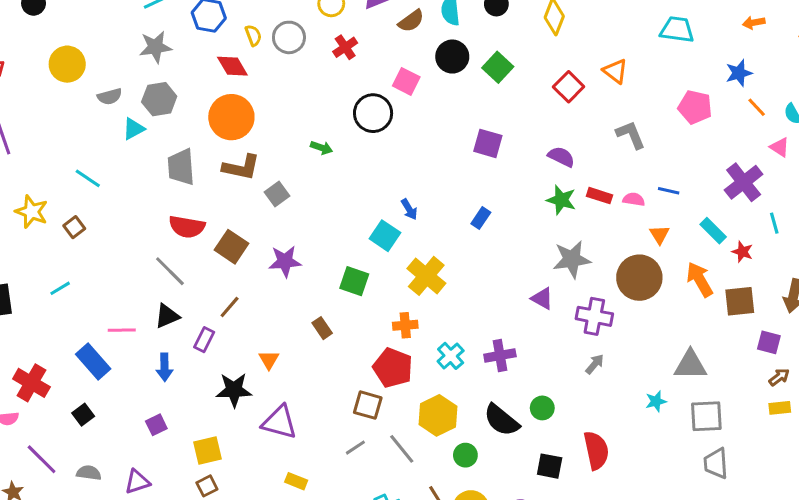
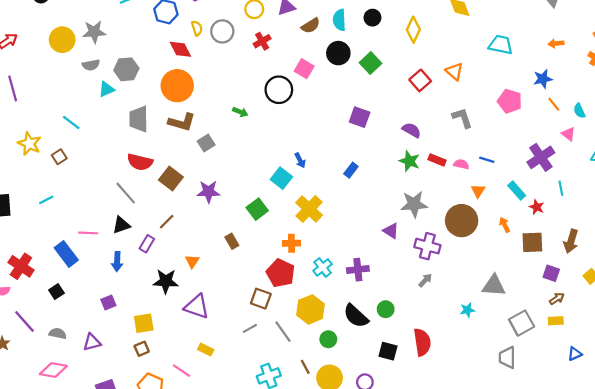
gray star: (155, 47) -> (94, 32), moved
orange arrow: (700, 279) -> (505, 225), size x0.6
green square: (354, 281) -> (257, 209), turned 30
gray square: (706, 416) -> (522, 323), moved, turned -30

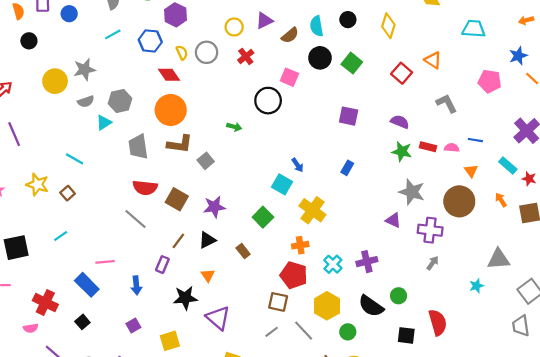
gray star: (414, 204) -> (412, 192), turned 30
black triangle: (121, 225) -> (207, 240), moved
purple triangle: (197, 307) -> (218, 318), turned 30

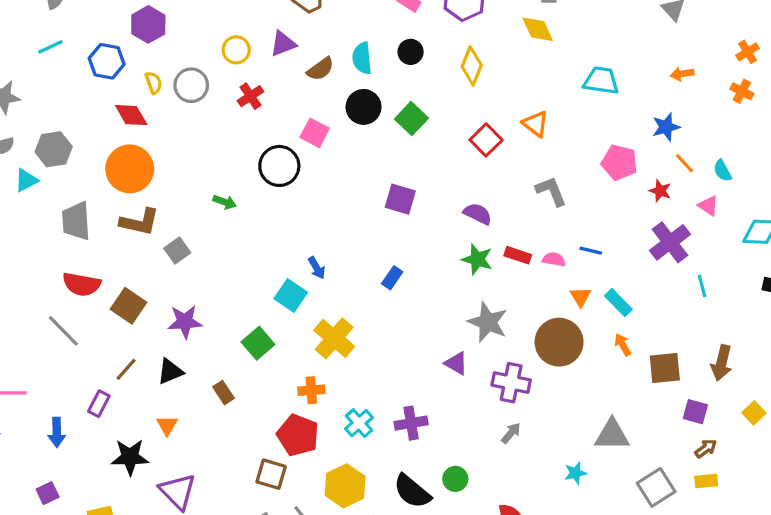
cyan rectangle: (508, 166) -> (618, 303), moved
red star: (529, 179) -> (660, 191), moved

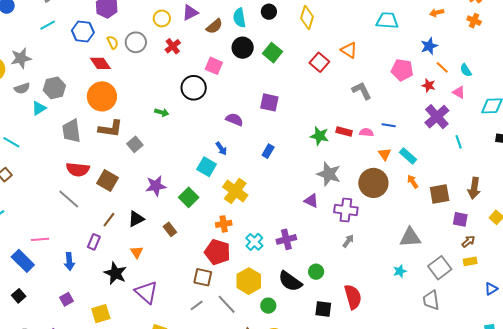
purple semicircle: (478, 214) -> (234, 119), moved
purple star: (185, 322) -> (156, 186), moved
black star: (130, 457) -> (115, 273), turned 30
cyan star: (575, 473) -> (400, 271), moved

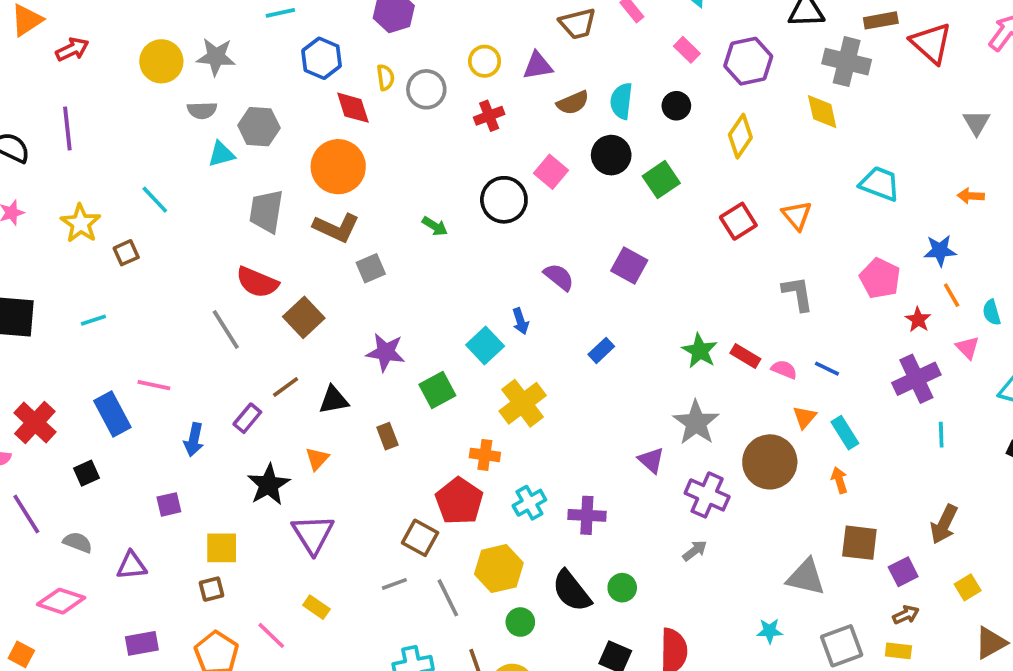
blue hexagon: (83, 31) -> (322, 58), moved
brown square: (440, 194) -> (859, 543), moved
purple square: (460, 219) -> (903, 572), turned 35

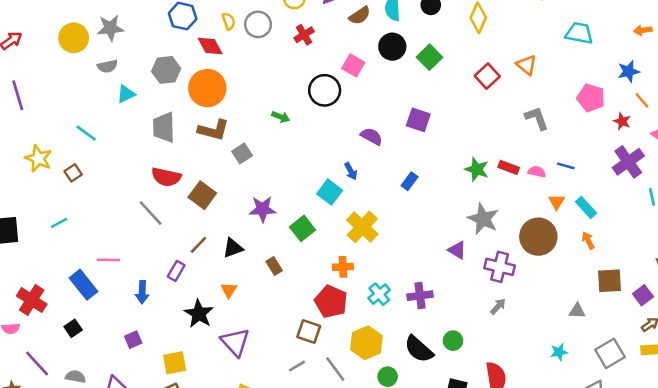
gray hexagon: (259, 127) -> (166, 70), moved
gray triangle: (806, 577) -> (577, 311), size x0.6

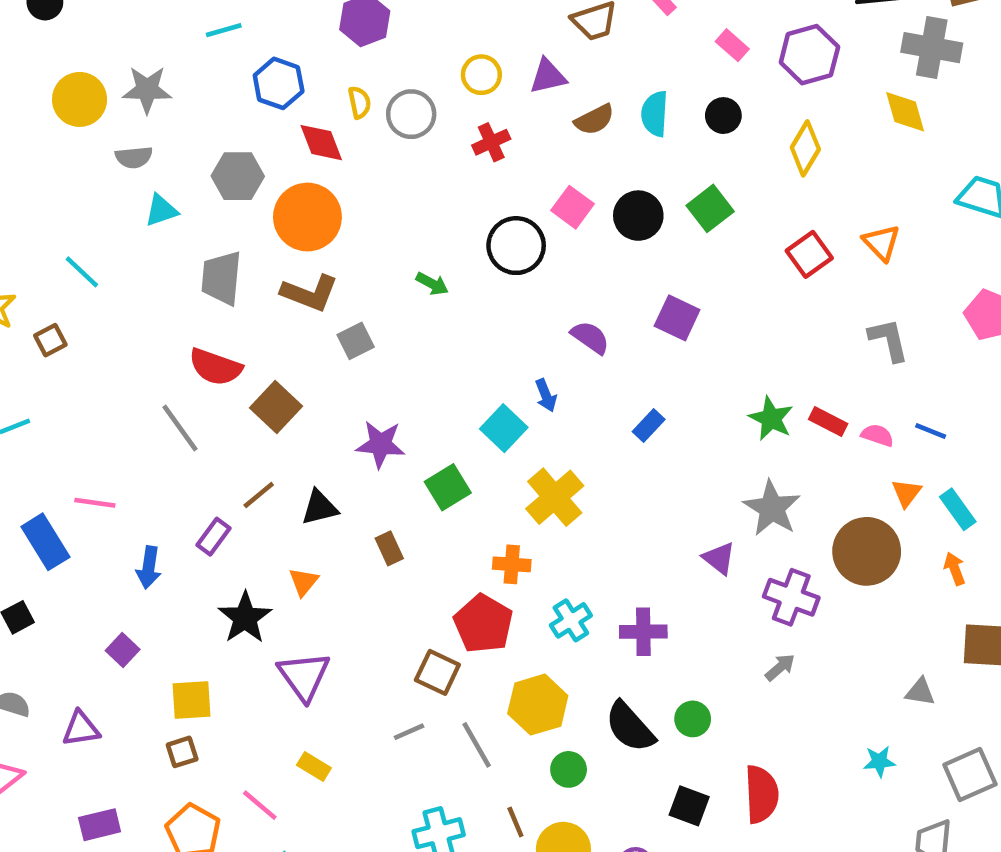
black circle: (392, 47) -> (638, 216), moved
purple square: (133, 340) -> (123, 650), turned -30

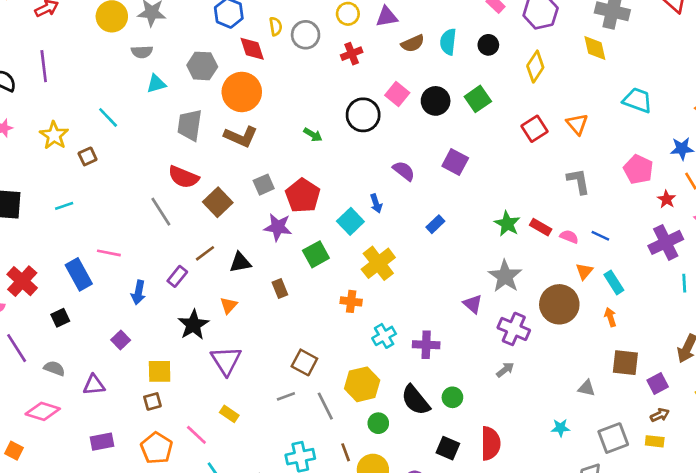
gray square: (356, 341) -> (264, 185), moved
red pentagon: (483, 624) -> (303, 196), moved

